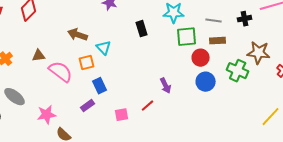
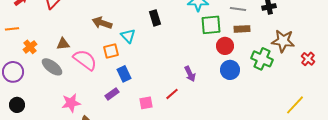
black rectangle: (142, 29) -> (155, 18), moved
gray ellipse: (15, 97) -> (52, 67), moved

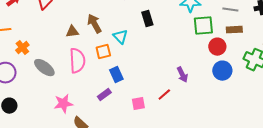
brown arrow: (102, 23) -> (94, 24), turned 42
brown triangle: (63, 44) -> (72, 32), moved
pink semicircle: (85, 60) -> (77, 61), turned 50

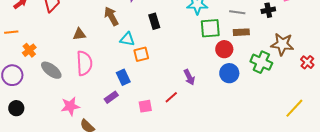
brown arrow: (94, 24) -> (111, 16), moved
cyan triangle: (120, 37) -> (127, 39), turned -35
orange square: (103, 52) -> (141, 54), moved

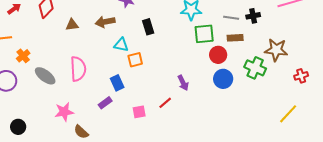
black cross: (268, 10) -> (253, 16), moved
brown arrow: (111, 16) -> (105, 22), turned -72
brown triangle: (79, 34) -> (72, 25), moved
red cross: (307, 62) -> (301, 76), moved, turned 32
black circle: (16, 108) -> (18, 127), moved

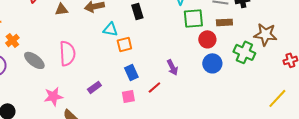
blue rectangle: (117, 83) -> (131, 72), moved

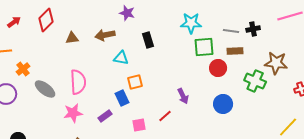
orange square: (124, 44) -> (135, 82), moved
blue circle: (212, 63) -> (223, 104), moved
blue rectangle: (131, 72) -> (122, 98), moved
pink star: (53, 96) -> (73, 113), moved

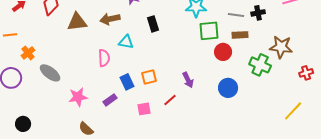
brown triangle: (72, 38) -> (77, 22), size x1.5
pink semicircle: (78, 82) -> (104, 58), moved, size x0.7
orange square: (135, 82) -> (149, 77), moved

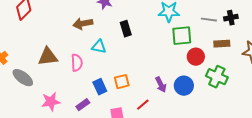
brown triangle: (77, 22) -> (48, 57), moved
brown rectangle: (240, 35) -> (222, 44), moved
green cross: (260, 65) -> (217, 77), moved
blue circle: (228, 88) -> (184, 86), moved

